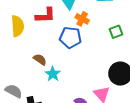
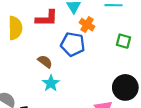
green square: (116, 32) -> (123, 41), turned 32
brown semicircle: (40, 59) -> (45, 62), moved

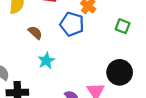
brown semicircle: (45, 62) -> (35, 33), moved

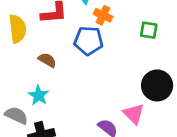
cyan star: (46, 61) -> (39, 95), moved

